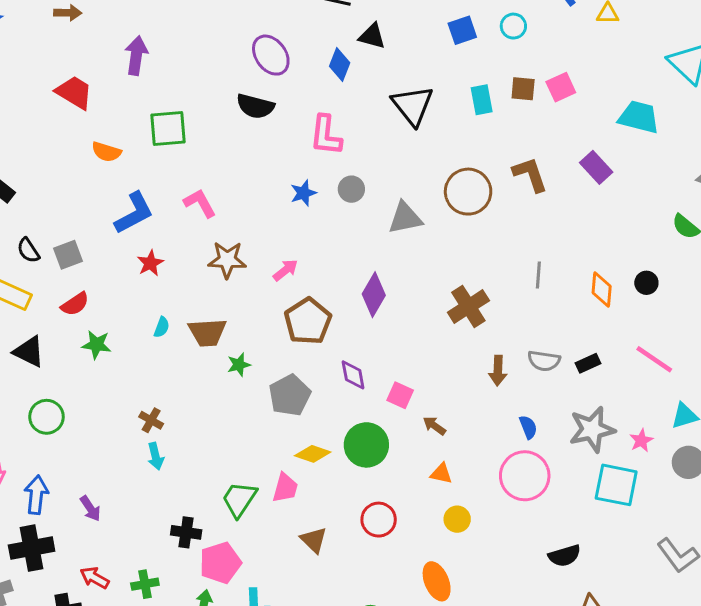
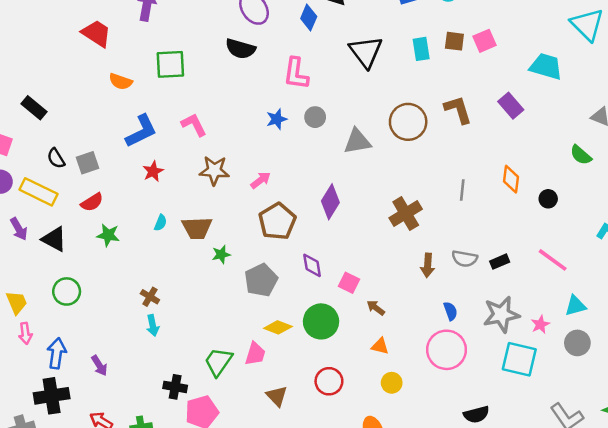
orange diamond: (602, 289) -> (511, 179), moved

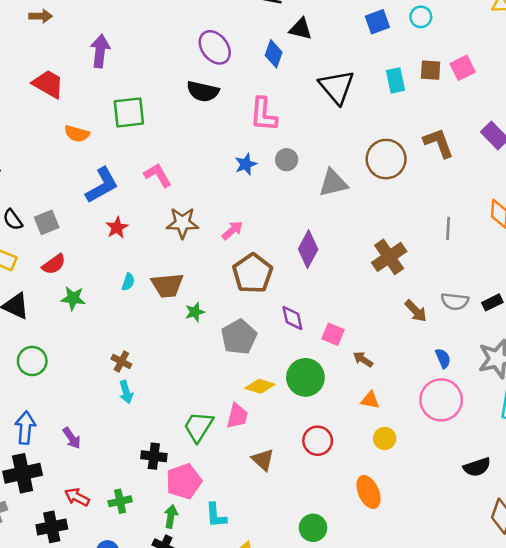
brown arrow: (428, 265) -> (416, 311), turned -45

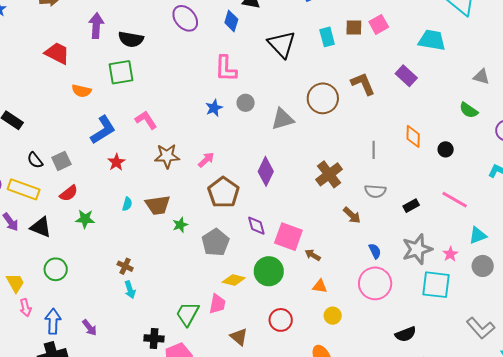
black semicircle: (203, 91) -> (131, 39), moved
gray semicircle: (455, 301) -> (375, 191), moved
pink square: (333, 334) -> (288, 237), size x1.6

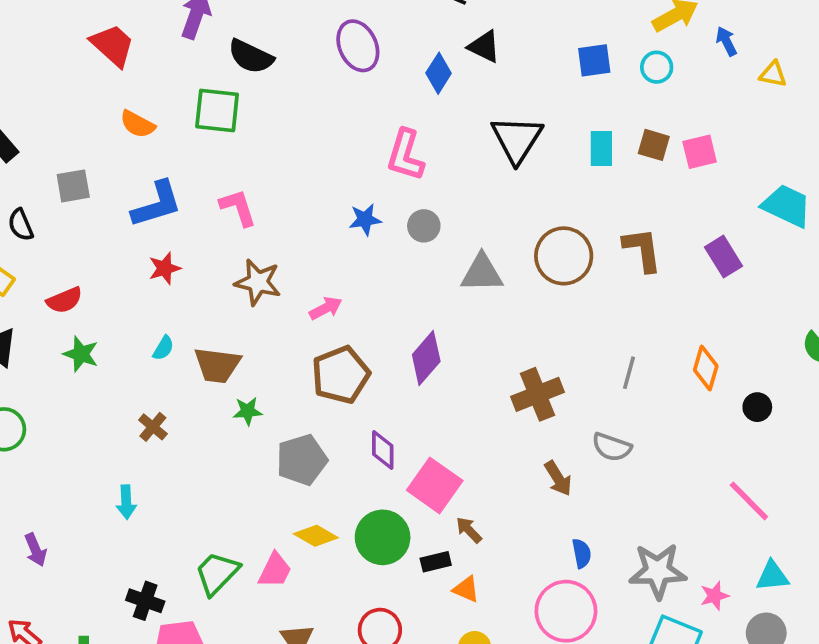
gray square: (61, 161) -> (73, 186), moved
black rectangle: (411, 206) -> (436, 562), moved
brown cross: (125, 266) -> (153, 427), moved

